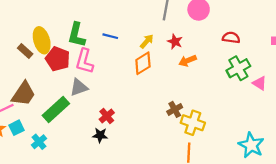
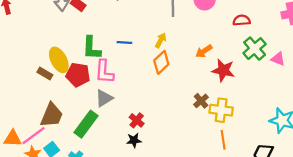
red star: (175, 42) -> (223, 70), moved, size x1.5

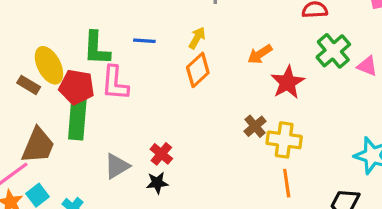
red star: (223, 70) -> (288, 82), turned 30
gray triangle: (104, 98) -> (117, 166), moved
green rectangle: (86, 124) -> (77, 119), moved, turned -32

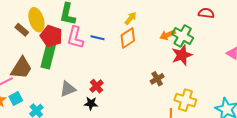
blue line: (144, 41) -> (97, 38), moved
green cross: (333, 51) -> (183, 36), moved, turned -30
yellow cross: (284, 140) -> (185, 100), moved

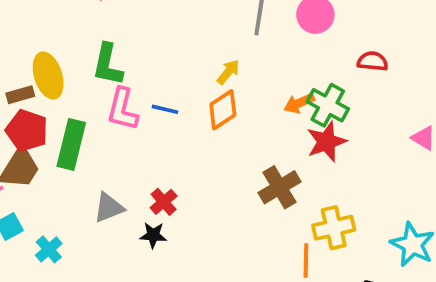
brown rectangle: (22, 30) -> (20, 95), turned -56
red pentagon: (51, 36) -> (27, 130), moved
brown cross: (157, 79) -> (280, 187), size x1.5
yellow cross: (185, 100) -> (334, 228), turned -30

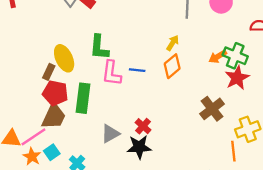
brown rectangle: (20, 95) -> (49, 72), turned -42
black star: (153, 235) -> (139, 147), size x1.5

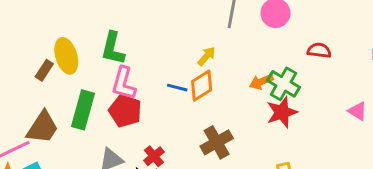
blue line: (137, 70) -> (177, 88), moved
red pentagon: (55, 93) -> (125, 111), moved
brown cross: (212, 109) -> (217, 142), moved

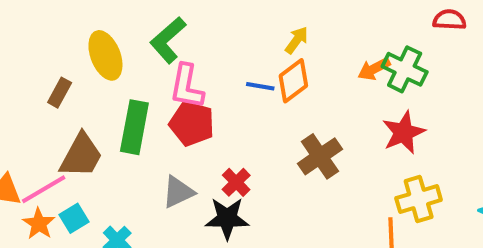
green L-shape: (113, 48) -> (168, 40), turned 40
brown rectangle: (44, 70) -> (60, 93), moved
red star: (282, 112) -> (404, 132), moved

